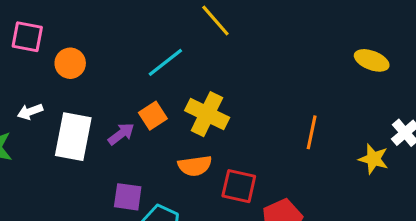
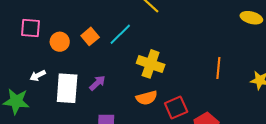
orange square: (153, 116) -> (90, 36), moved
red square: (239, 186) -> (176, 108), turned -30

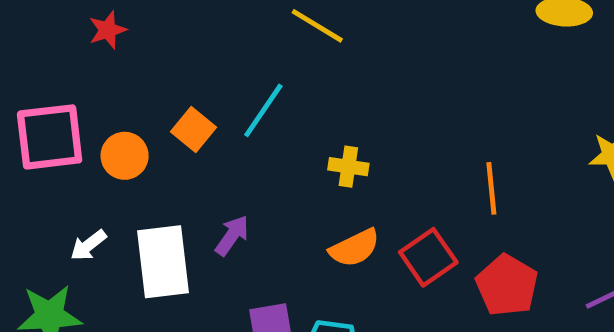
pink square: (30, 28) -> (50, 137), size x1.4
yellow cross: (151, 64) -> (348, 167), size x0.6
orange line: (218, 68) -> (491, 188), moved

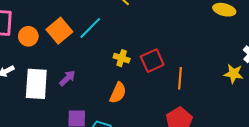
orange square: (194, 130) -> (59, 31), size x1.4
orange semicircle: (355, 248) -> (118, 93), turned -50
red square: (428, 257) -> (152, 61), moved

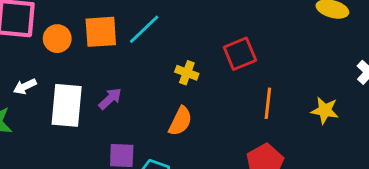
orange square: (59, 31) -> (101, 32), turned 35
red square: (152, 61) -> (240, 54), moved
yellow star: (234, 74) -> (325, 110), moved

